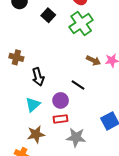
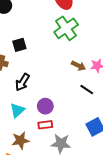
black square: (48, 15) -> (19, 45), moved, turned 32
black arrow: (38, 77) -> (22, 82), turned 48
black line: (78, 85) -> (87, 90), moved

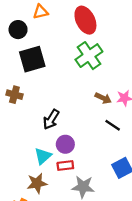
black square: (19, 45) -> (32, 59), moved, size x1.6
black arrow: (22, 82) -> (51, 119), moved
cyan triangle: (17, 110) -> (43, 156), moved

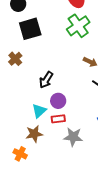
brown cross: (14, 95) -> (15, 59), turned 32

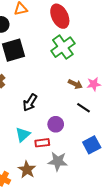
purple circle: (58, 101) -> (56, 124), moved
brown star: (34, 134) -> (27, 170), moved, turned -30

